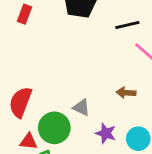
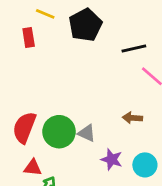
red rectangle: (25, 14) -> (29, 37), turned -30
green circle: (54, 128) -> (59, 132), moved

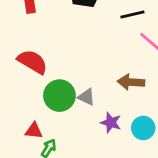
brown arrow: (132, 118) -> (131, 82), size x1.4
red semicircle: (24, 128) -> (32, 62), moved, turned 100

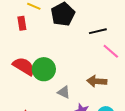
green circle: (59, 96) -> (44, 69), moved

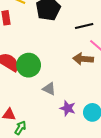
brown arrow: (97, 81) -> (83, 59), moved

